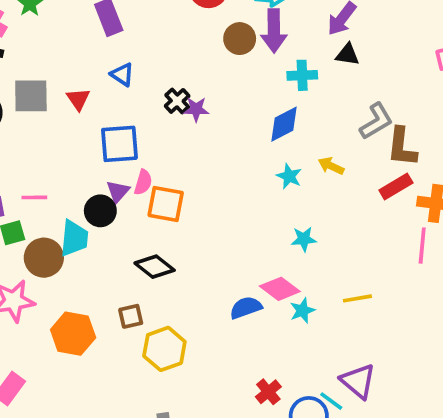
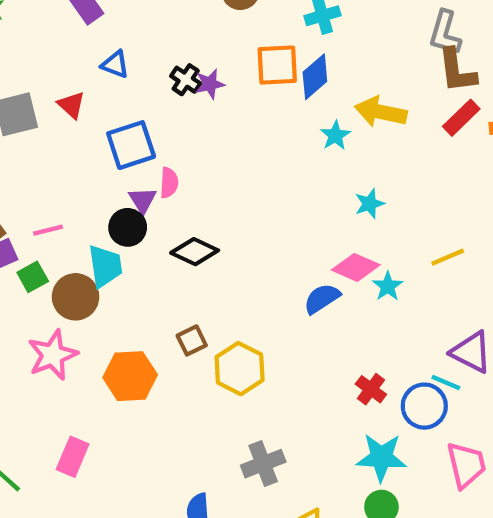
gray L-shape: (376, 121) -> (445, 33), moved, turned 150
yellow arrow: (331, 166) -> (381, 112), size x1.6
cyan star: (289, 176) -> (335, 135), turned 30
orange square: (166, 204) -> (277, 65), moved
black diamond: (155, 267) -> (195, 252), moved

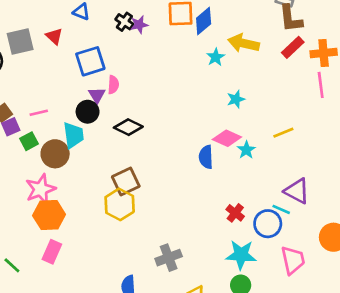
blue semicircle: (322, 299) -> (206, 157), turned -60
brown square: (192, 340) -> (126, 181), size x1.5
yellow hexagon: (240, 369) -> (120, 204), moved
orange hexagon: (130, 376) -> (49, 215), moved

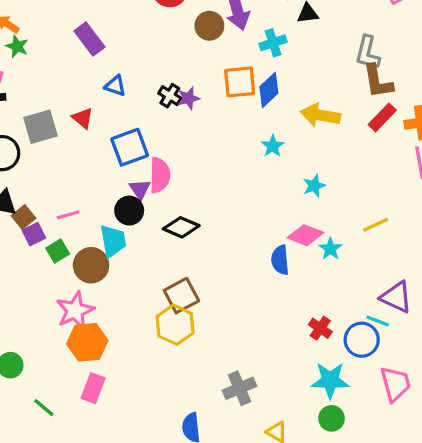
cyan star: (216, 57) -> (273, 146), moved
pink semicircle: (113, 85) -> (160, 175), size x1.5

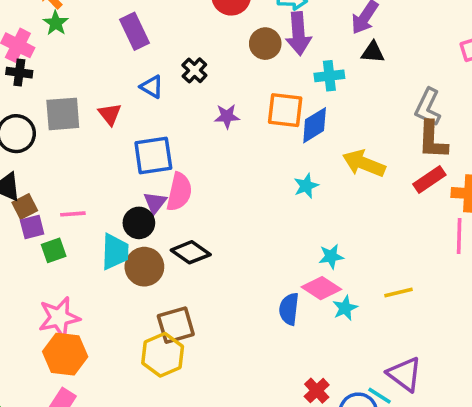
black cross: (170, 96) -> (194, 70), moved
cyan star: (314, 186) -> (331, 256), moved
brown circle: (91, 265) -> (144, 267), moved

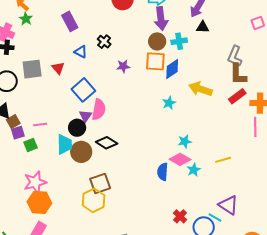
brown circle: (265, 44) -> (157, 41), moved
blue square: (153, 155) -> (83, 90), turned -30

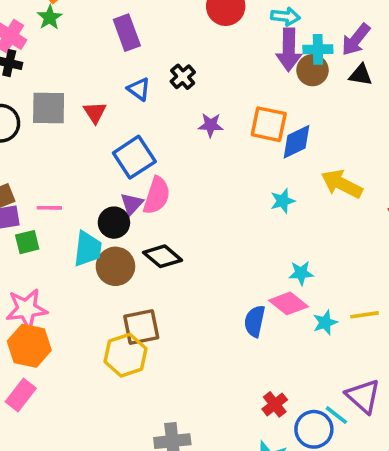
brown circle: (157, 41) -> (312, 70), moved
cyan cross: (179, 41) -> (318, 49), moved
cyan star: (194, 170) -> (325, 322), moved

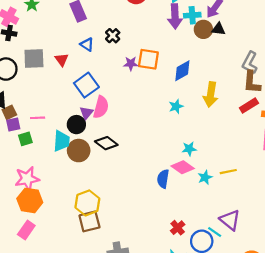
brown circle: (312, 70) -> (203, 29), moved
orange square: (269, 124) -> (148, 59), moved
yellow arrow: (342, 184) -> (211, 95), turned -105
brown square: (141, 327) -> (89, 221), moved

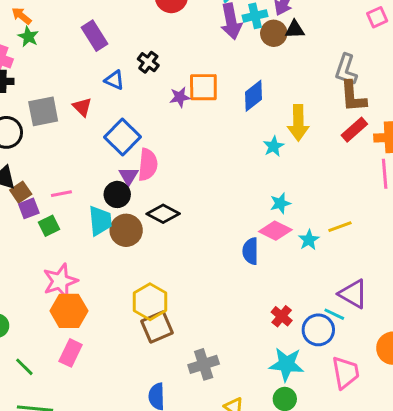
cyan star: (176, 106) -> (274, 146), moved

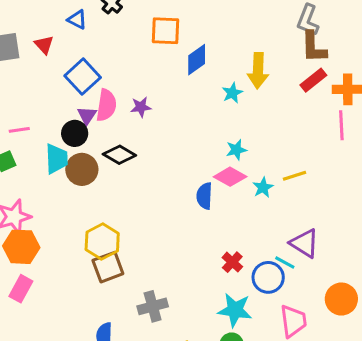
blue diamond: (254, 96) -> (197, 60), moved
purple star: (180, 97) -> (141, 107), moved

